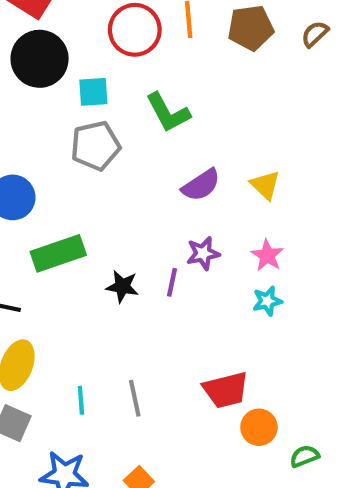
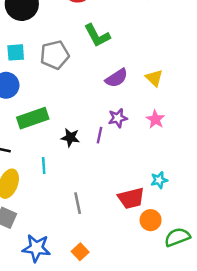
cyan square: (93, 92) -> (16, 52), moved
cyan star: (267, 301) -> (159, 180), moved
cyan line: (81, 400) -> (44, 165), moved
green semicircle: (304, 456) -> (177, 237), size x1.5

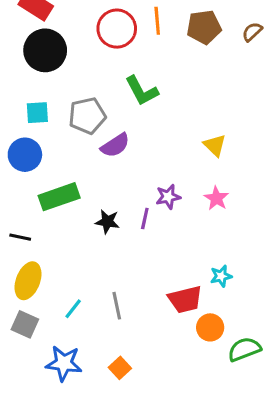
purple semicircle: (117, 78) -> (115, 145), moved
cyan line: (44, 165) -> (73, 309), moved, turned 42

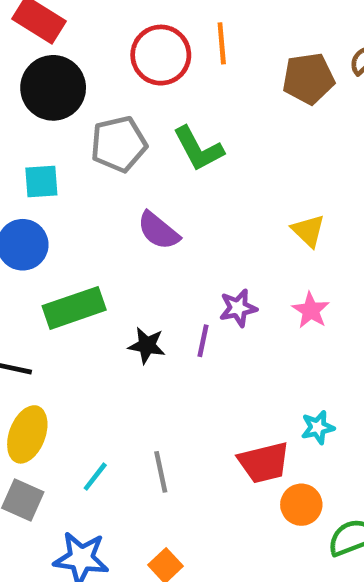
brown pentagon: (204, 27) -> (308, 78), moved
gray pentagon: (87, 116) -> (119, 144), moved
purple semicircle: (115, 145) -> (158, 231), turned 72

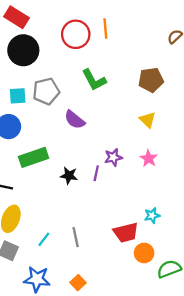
brown pentagon: (308, 78) -> (151, 80), moved
gray pentagon: (119, 144) -> (46, 91), moved

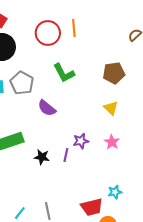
gray pentagon: (46, 91) -> (22, 83), turned -30

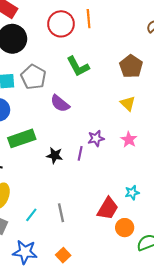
brown pentagon: (114, 73) -> (131, 66), turned -30
red trapezoid: (92, 207) -> (108, 208), turned -45

